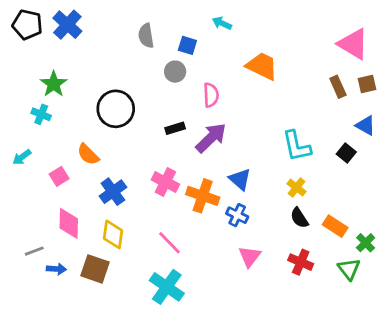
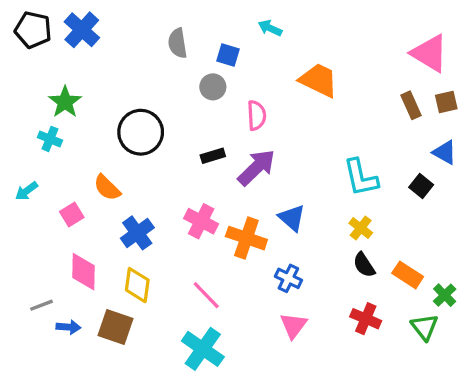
blue cross: (237, 215) -> (288, 278), moved
pink triangle: (250, 257) -> (293, 325), moved

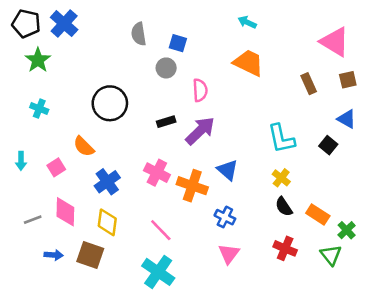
cyan arrow: (270, 28) -> (247, 22), moved
green star: (65, 102) -> (38, 60), moved
brown rectangle: (411, 105) -> (309, 84), moved
cyan arrow: (26, 191) -> (21, 161), moved, turned -54
gray line: (42, 305) -> (33, 220), moved

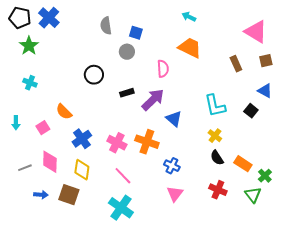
pink semicircle: (200, 90) -> (163, 69), moved
black circle: (110, 103) -> (94, 75), moved, size x0.7
blue triangle: (228, 170) -> (174, 119), moved
pink cross: (157, 173) -> (117, 143), moved

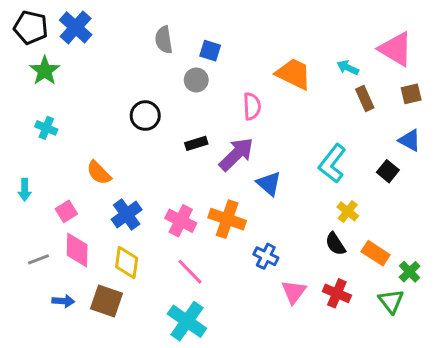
cyan arrow: (189, 17) -> (348, 68), moved
cyan L-shape: (215, 106) -> (332, 163), turned 50
pink square: (43, 128) -> (66, 211), moved
yellow cross: (215, 136) -> (348, 211), moved
pink triangle: (175, 194) -> (294, 292), moved

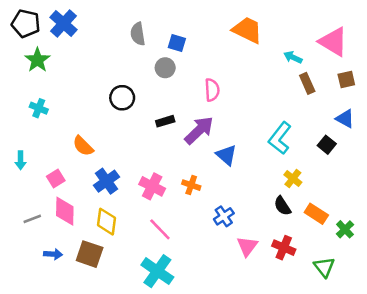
orange trapezoid: (294, 74) -> (247, 30), moved
orange cross: (227, 219) -> (191, 185), size x0.6
blue cross: (266, 256) -> (224, 216), turned 30
green triangle: (391, 301) -> (324, 267), moved

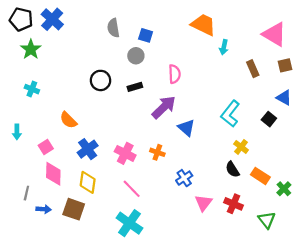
cyan arrow: (293, 57) -> (224, 47), moved, turned -104
black rectangle: (165, 121) -> (135, 87), moved
gray line: (32, 219) -> (26, 193), moved, turned -56

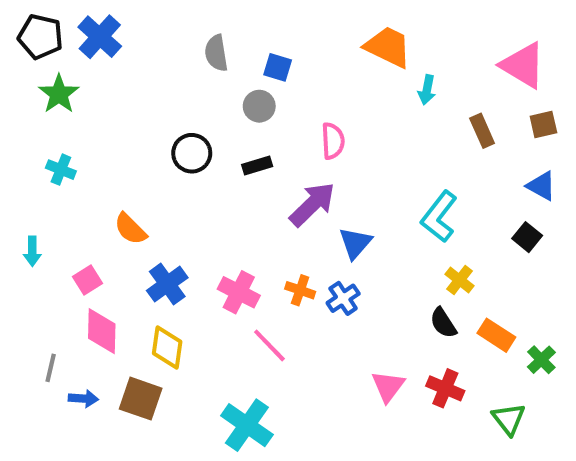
black square: (269, 119) -> (527, 237), moved
blue triangle: (186, 128) -> (355, 243), turned 30
blue cross: (184, 178) -> (343, 298), moved
pink line: (132, 189) -> (269, 345), moved

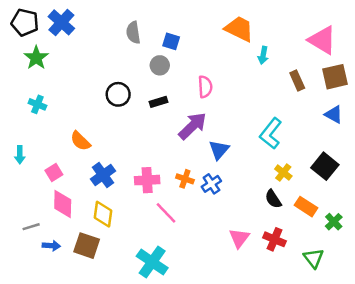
brown square: (543, 125) -> (335, 77), size x1.5
black square: (527, 237) -> (325, 166), moved, size x1.5
pink cross: (239, 292) -> (147, 180), turned -30
gray line: (51, 368) -> (31, 227), turned 60

